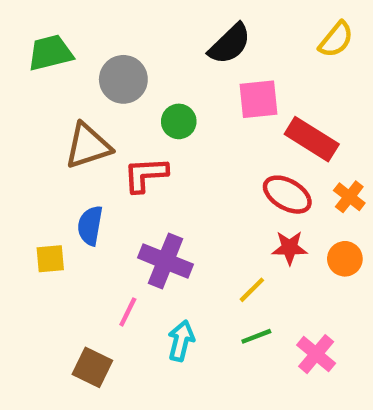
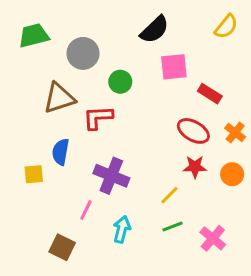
red rectangle: (312, 139) -> (210, 94), size x0.7

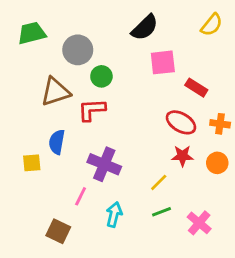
green circle: (120, 82) -> (101, 76), moved
orange cross: (235, 132) -> (220, 124), turned -30

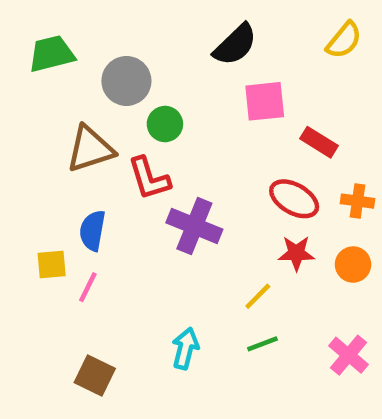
red L-shape: (92, 110) -> (149, 178), turned -104
purple cross: (104, 164) -> (194, 226), moved
pink line: (81, 196) -> (88, 287), moved
pink cross: (199, 223) -> (349, 355), moved

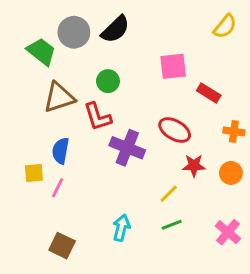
black semicircle: (235, 45) -> (115, 29), moved
green trapezoid: (52, 54) -> (41, 52), moved, turned 52
gray circle: (126, 81) -> (74, 32), moved
red ellipse: (294, 199) -> (175, 130), moved

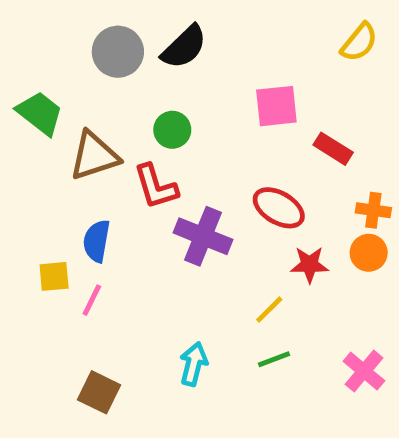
green trapezoid: (41, 52) -> (40, 113), moved
orange circle: (231, 173) -> (369, 253), moved

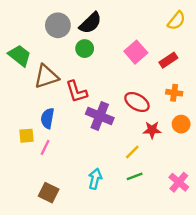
pink square: (276, 106) -> (136, 52), turned -35
green circle: (172, 130) -> (85, 49), moved
red rectangle: (333, 149) -> (168, 60), moved, turned -66
orange cross: (373, 210) -> (174, 93), moved

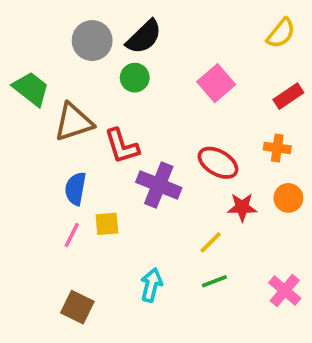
red rectangle: (168, 60) -> (288, 96), moved
yellow square: (27, 136) -> (107, 224), moved

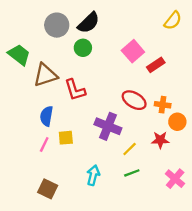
red rectangle: (288, 96) -> (156, 65), moved
orange cross: (277, 148) -> (163, 105), moved
purple cross: (159, 185) -> (108, 126), moved
red star: (242, 207) -> (160, 140), moved

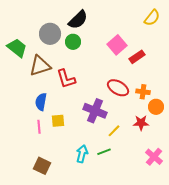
gray circle: (57, 25) -> (50, 34), moved
pink line: (44, 145) -> (39, 127), turned -32
green line: (132, 173) -> (104, 152), moved

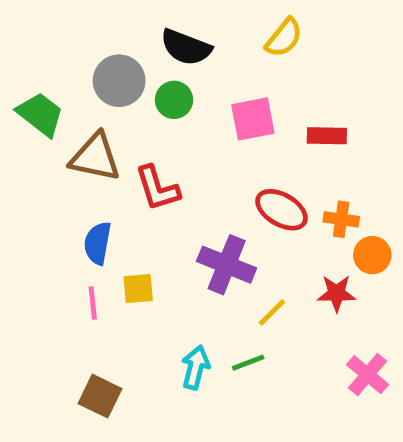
yellow semicircle: (152, 18) -> (284, 38), moved
black semicircle: (78, 20) -> (186, 47), turned 65
pink square: (117, 45) -> (253, 119), moved, turned 30
red rectangle: (137, 57) -> (327, 136), turned 35
brown triangle: (40, 66) -> (95, 157), turned 30

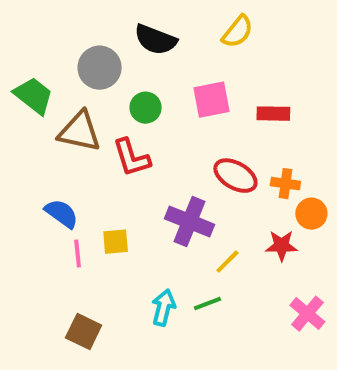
green circle: (174, 100) -> (146, 108), moved
blue semicircle: (98, 243) -> (62, 214), moved, turned 116

